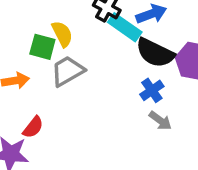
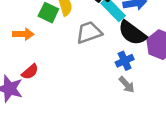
gray trapezoid: (68, 71) -> (89, 32), moved

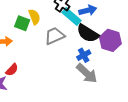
gray arrow: (127, 85) -> (87, 73), size x1.6

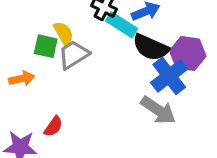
gray trapezoid: (55, 36) -> (74, 55), moved
blue cross: (84, 55) -> (169, 76), moved, size x1.6
red semicircle: (12, 70) -> (53, 126), moved

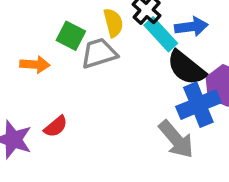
yellow semicircle: (64, 33) -> (113, 23), moved

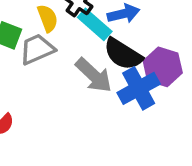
gray arrow: (176, 139) -> (94, 75), moved

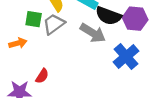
blue cross: (139, 88) -> (126, 56), moved

